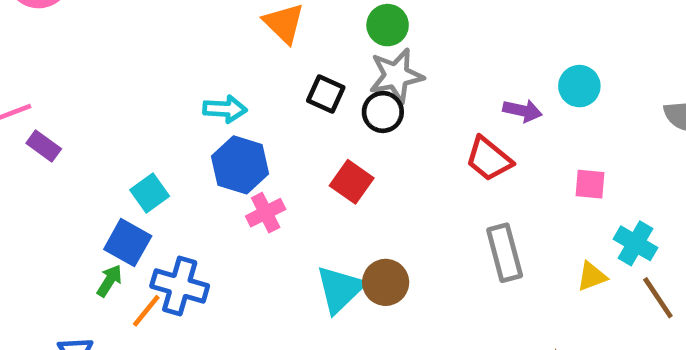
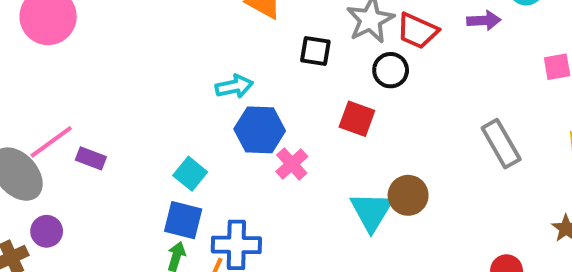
black circle: (383, 112) -> (391, 70), moved
red trapezoid: (489, 159) -> (417, 31), moved

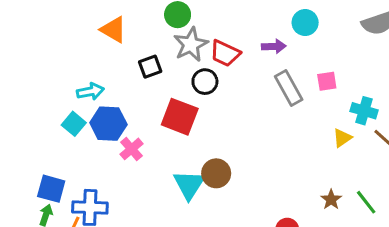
black square: (315, 51) -> (150, 67), turned -30
red square: (357, 119) -> (180, 117), size x1.4
gray rectangle: (501, 144) -> (289, 88), moved
cyan square: (190, 174) -> (74, 124), moved

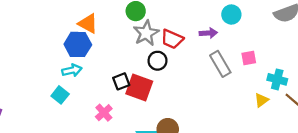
black square: (150, 67) -> (121, 81), moved
blue hexagon: (108, 124) -> (78, 44), moved

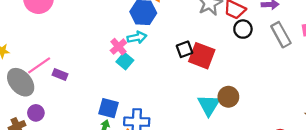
black circle: (157, 61) -> (243, 29), moved
pink cross: (104, 113) -> (118, 47), moved

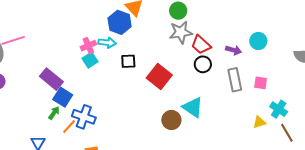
black square: (185, 49) -> (128, 61), moved
purple rectangle: (60, 74) -> (51, 79), moved, size x1.6
cyan triangle: (209, 105) -> (193, 107), moved, turned -45

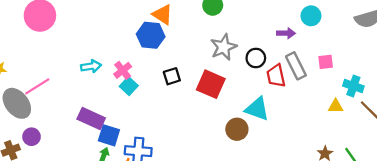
gray star: (181, 32) -> (224, 47), moved
cyan arrow: (107, 43) -> (91, 66), moved
red trapezoid: (201, 45) -> (276, 76), moved, turned 50
yellow triangle: (259, 122) -> (336, 106), turned 32

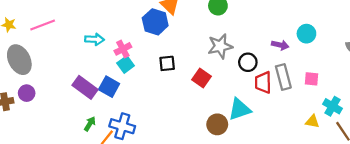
red square: (211, 84) -> (201, 78), size x0.7
pink line: (37, 86) -> (43, 25), moved
cyan triangle: (257, 109) -> (240, 109), turned -50
blue square: (109, 135) -> (109, 87), moved

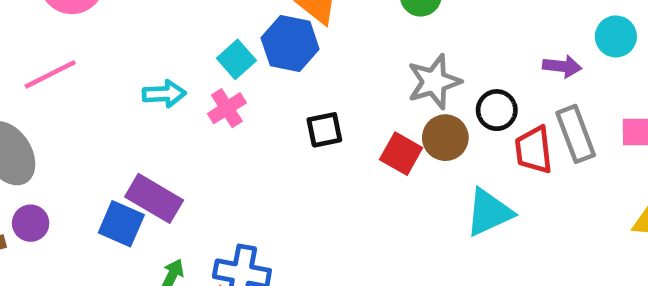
cyan square: (126, 64) -> (236, 59), moved
blue square: (109, 87) -> (121, 224), moved
brown circle: (217, 124) -> (445, 138), moved

